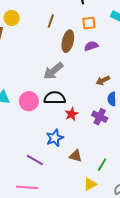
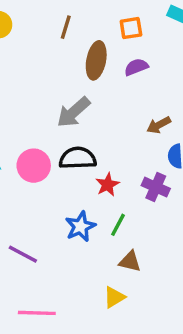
brown triangle: (76, 156) -> (130, 262), moved
purple line: (35, 160) -> (23, 254), moved
green line: (102, 165) -> (118, 225), moved
yellow triangle: (90, 184) -> (114, 297), moved

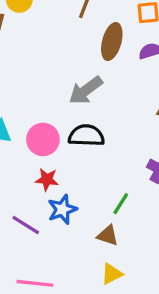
red star: (107, 185) -> (47, 180), moved, turned 30
blue star: (80, 227) -> (62, 209), moved
brown triangle: (130, 262) -> (108, 236), moved

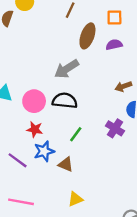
green line: (121, 204) -> (76, 134), moved
brown triangle: (108, 236) -> (66, 164), moved

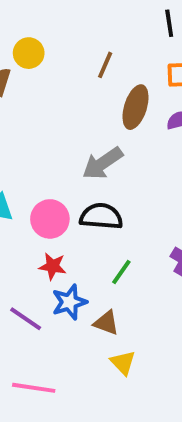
yellow triangle: (75, 199) -> (123, 363), moved, turned -49

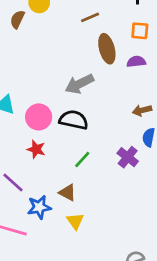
brown line: (105, 65) -> (90, 17), turned 36
brown ellipse: (136, 107) -> (107, 49), turned -40
blue star: (69, 302) -> (39, 207), moved

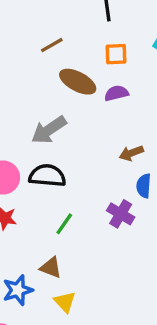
brown ellipse: (107, 49) -> (78, 82), turned -40

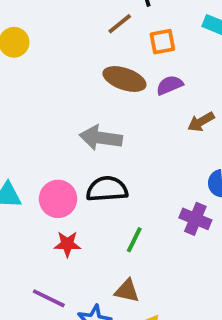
brown line: (52, 45) -> (120, 24), moved
gray arrow: (49, 130) -> (101, 138), turned 51
brown arrow: (131, 153) -> (201, 122), moved

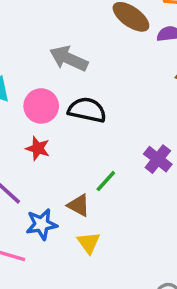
gray arrow: (101, 138) -> (69, 59), moved
green line: (134, 240) -> (106, 181), moved

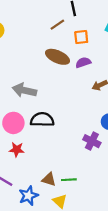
green line: (106, 181) -> (69, 180), moved, turned 56

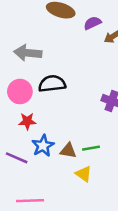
purple semicircle: (83, 63) -> (92, 23), moved
blue star: (28, 196) -> (43, 146), moved

